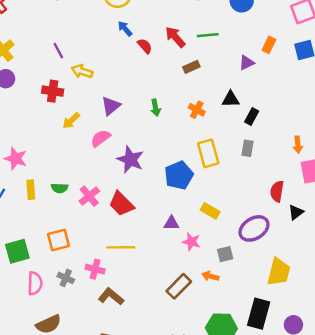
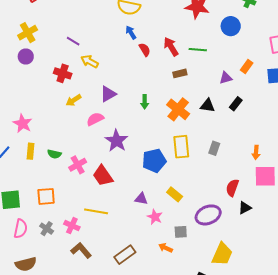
purple line: (58, 51) -> (73, 41), turned -40
orange cross: (197, 110) -> (178, 109), size x1.6
black rectangle: (252, 117) -> (236, 104), moved
brown rectangle: (179, 286) -> (125, 255), moved

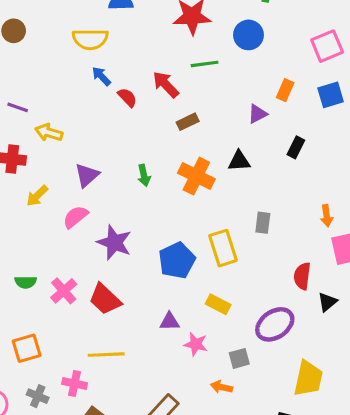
green line: (198, 50) -> (205, 64), moved
black rectangle: (236, 104) -> (296, 147), moved
yellow rectangle: (181, 147) -> (223, 248), moved

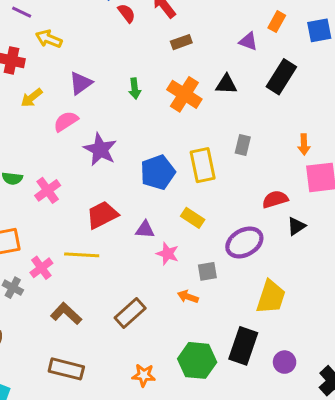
purple triangle: (258, 114) -> (248, 41), turned 42
black rectangle: (296, 147) -> (281, 77), size x1.6
red semicircle: (302, 276) -> (275, 199), turned 60
red trapezoid: (105, 299) -> (102, 215), moved, turned 104
pink cross: (75, 383) -> (41, 268), moved, turned 35

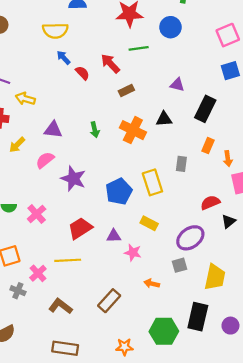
orange rectangle: (277, 22) -> (208, 146), moved
purple triangle: (81, 83) -> (53, 130), turned 48
gray square: (207, 271) -> (180, 265), moved

